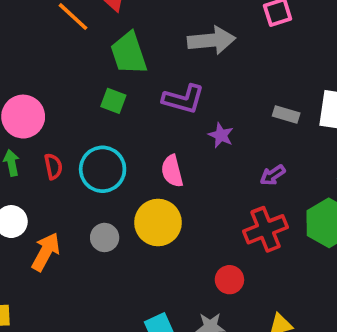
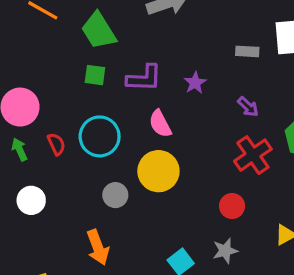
purple L-shape: (183, 99) -> (144, 78), moved
purple star: (221, 135) -> (195, 83), turned 30
purple arrow: (273, 175) -> (248, 107), turned -90
orange arrow: (46, 252) -> (98, 247), moved, turned 144

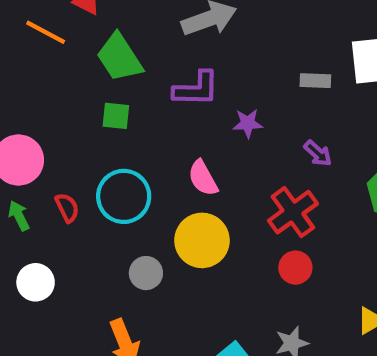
purple L-shape: (144, 78) -> (196, 89), moved
purple star: (195, 83) -> (248, 123), turned 30
red cross: (253, 155) -> (293, 212), moved
red circle: (232, 206) -> (295, 268), moved

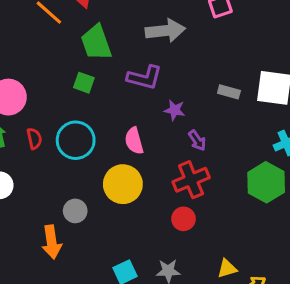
purple arrow: (318, 153) -> (197, 140), moved
gray circle: (146, 273) -> (75, 211), moved

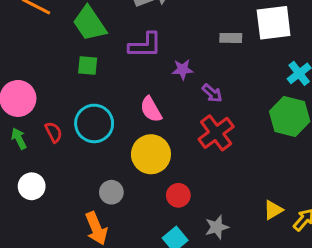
red circle: (183, 219) -> (178, 195), moved

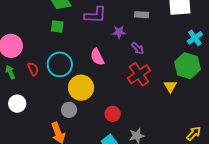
gray rectangle: (231, 38) -> (142, 15), moved
yellow circle: (151, 154) -> (81, 88), moved
yellow triangle: (273, 210) -> (170, 86), moved, turned -32

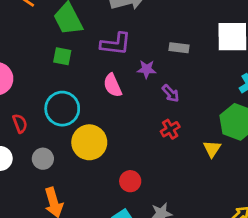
pink semicircle: (97, 57) -> (113, 85), moved
red semicircle: (33, 69) -> (20, 123), moved
red cross: (139, 74) -> (170, 129), size x0.6
gray circle: (69, 110) -> (43, 159), moved

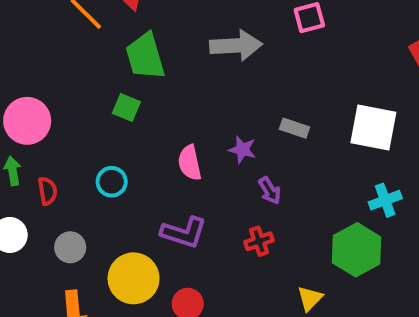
purple L-shape: (116, 44) -> (184, 232), moved
cyan circle: (62, 109) -> (112, 182), size x0.6
yellow circle: (89, 142) -> (134, 278), moved
yellow triangle: (212, 149) -> (310, 298), moved

